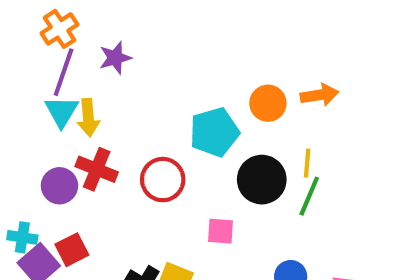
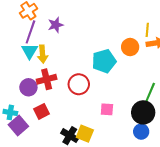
yellow line: (307, 163) -> (147, 30), moved
red cross: (97, 169) -> (47, 79), turned -36
black circle: (262, 180) -> (143, 112), moved
red square: (72, 250) -> (42, 111), moved

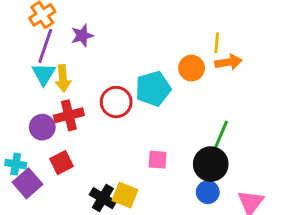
red circle: (79, 84) -> (116, 102), moved

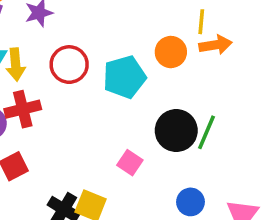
red circle: (116, 102) -> (69, 65), moved
pink square: (158, 160) -> (130, 163), turned 30
black circle: (211, 164) -> (176, 131), moved

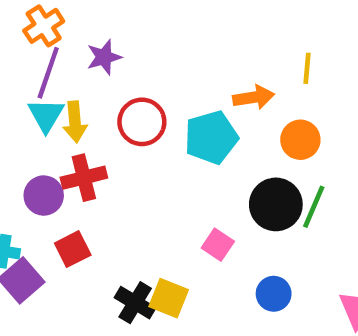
orange arrow: (215, 45) -> (254, 97), moved
orange circle: (171, 52) -> (300, 140), moved
blue circle: (190, 202) -> (274, 294), moved

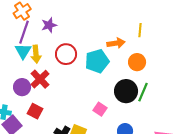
red cross: (84, 178) -> (40, 79), turned -30
red square: (73, 249) -> (35, 111), turned -35

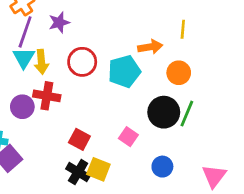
red cross: (40, 79) -> (47, 96), turned -36
red square: (35, 111) -> (79, 139), moved

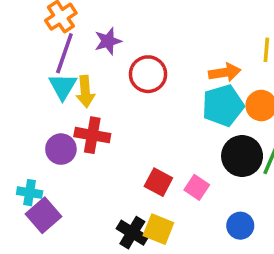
red circle: (82, 62) -> (148, 74), moved
cyan pentagon: (124, 71) -> (223, 106), moved
red square: (79, 139) -> (158, 182), moved

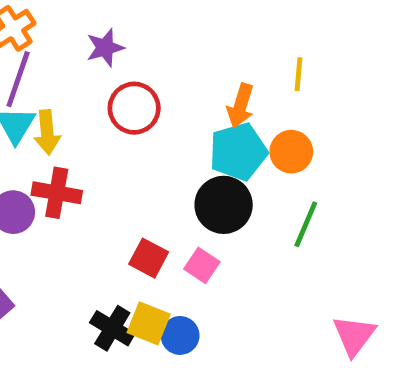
purple star: (108, 41) -> (105, 48), moved
orange arrow: (225, 72) -> (241, 106), turned 116
black circle: (242, 156) -> (224, 205), moved
blue circle: (240, 226) -> (180, 335), moved

